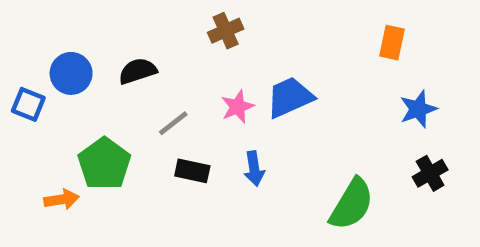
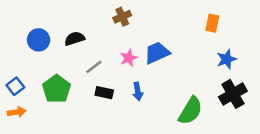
blue square: (28, 104) -> (15, 86), moved, turned 30
black cross: (430, 173) -> (233, 94), size x1.5
orange arrow: (62, 199) -> (17, 112), moved

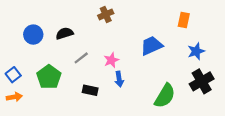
blue trapezoid: (157, 53) -> (151, 46), moved
pink star: (129, 58) -> (111, 60), moved
black rectangle: (104, 93) -> (90, 90), moved

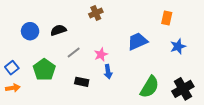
black cross: (202, 81) -> (183, 89), moved

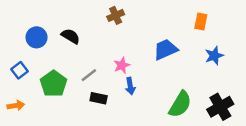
black semicircle: (58, 30) -> (71, 36), turned 49
gray line: (74, 52) -> (89, 75), moved
blue square: (12, 68) -> (19, 70), moved

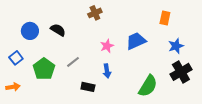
pink star: (122, 65) -> (107, 46), moved
black rectangle: (99, 98) -> (88, 87), moved
black cross: (220, 107) -> (181, 72), moved

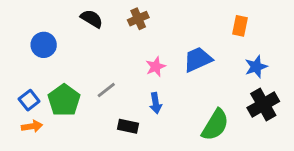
black semicircle: (58, 30) -> (92, 19), moved
blue square: (16, 58) -> (29, 100), moved
orange arrow: (13, 87) -> (32, 126), moved

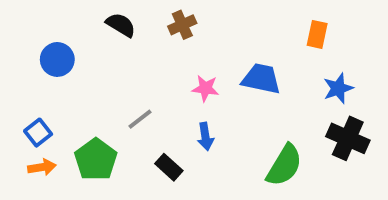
blue trapezoid: (198, 59) -> (261, 79), turned 36
pink star: (156, 67) -> (205, 88), turned 30
green pentagon: (64, 100) -> (96, 160), moved
black cross: (263, 105) -> (348, 138), turned -36
black rectangle: (128, 126) -> (169, 167), turned 30

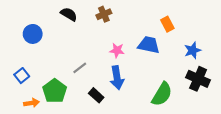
orange rectangle: (317, 34) -> (167, 24), moved, turned -40
blue arrow: (205, 136) -> (117, 78), size x1.5
orange arrow: (42, 167) -> (32, 103), moved

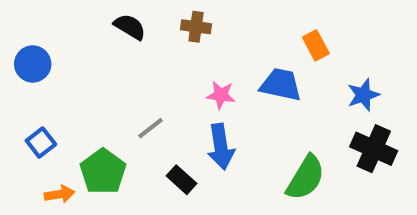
brown cross: (104, 14) -> (196, 27), turned 32
blue circle: (33, 34) -> (33, 64), moved

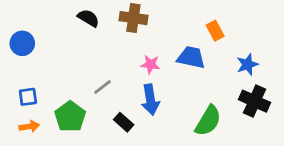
brown cross: (196, 27) -> (133, 18), size x1.4
blue square: (41, 143) -> (28, 97), turned 30
orange arrow: (60, 194) -> (29, 126), moved

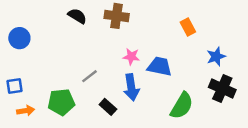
blue trapezoid: (191, 57) -> (160, 66), moved
blue square: (28, 97) -> (15, 86), moved
green pentagon: (70, 117) -> (61, 102), turned 30

